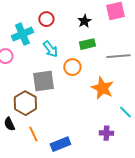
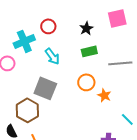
orange circle: (72, 67) -> (86, 82), moved
gray square: (43, 81) -> (45, 88), turned 30
orange star: (102, 88) -> (104, 95), size x0.6

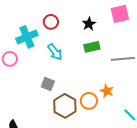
orange circle: (86, 82) -> (89, 101), moved
gray square: (45, 88) -> (48, 84), size x0.6
brown hexagon: (27, 110) -> (65, 106), moved

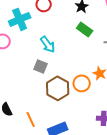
green rectangle: (92, 47) -> (85, 29), turned 49
cyan arrow: (55, 52) -> (48, 44), moved

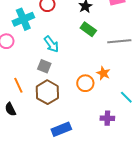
brown hexagon: (58, 88) -> (47, 92), moved
orange line: (31, 119) -> (18, 85), moved

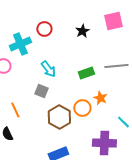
green rectangle: (88, 29) -> (86, 73), moved, turned -56
brown hexagon: (47, 92) -> (59, 117), moved
purple cross: (107, 118) -> (104, 143), size x1.6

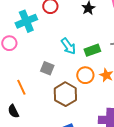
cyan arrow: (48, 69) -> (68, 46), moved
orange circle: (82, 108) -> (85, 75), moved

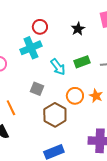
cyan cross: (26, 21) -> (31, 48), moved
green rectangle: (92, 50) -> (82, 62), moved

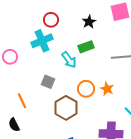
green rectangle: (82, 62) -> (86, 47), moved

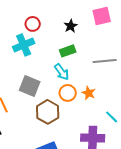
cyan arrow: (69, 60) -> (62, 72), moved
gray square: (48, 82) -> (30, 86), size x1.5

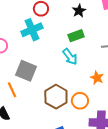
gray square: (30, 86) -> (26, 71), moved
orange circle: (68, 93) -> (80, 101), moved

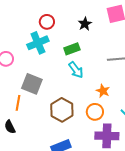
green rectangle: (76, 36) -> (72, 49), moved
orange line: (12, 90) -> (18, 103), turned 35
orange circle: (80, 101) -> (95, 112), moved

